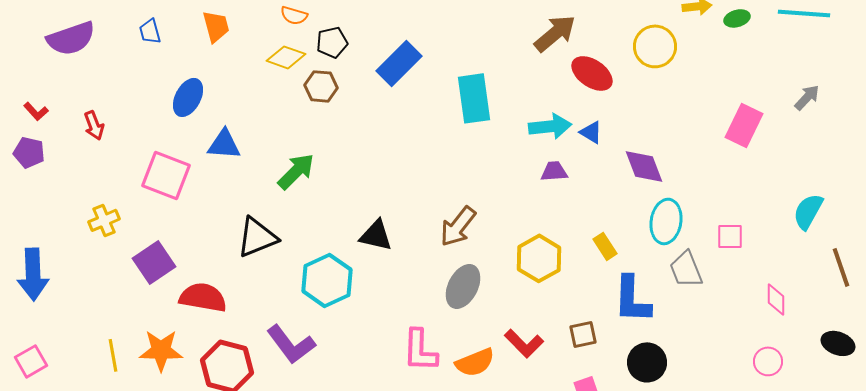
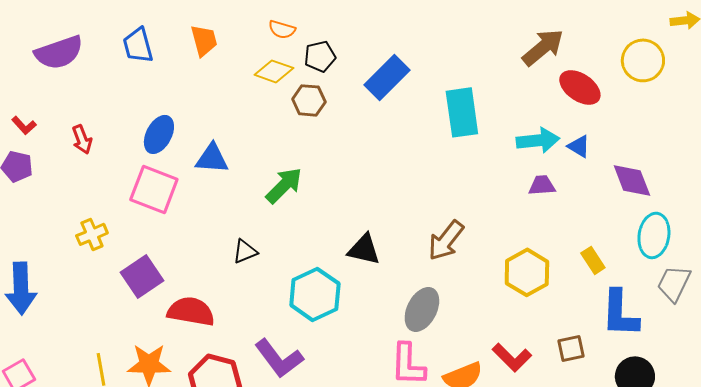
blue trapezoid: (150, 31) -> (138, 45), size x1.4
blue ellipse: (188, 97) -> (159, 134), moved
black triangle: (257, 237) -> (245, 251), size x0.6
gray trapezoid: (686, 269) -> (674, 283), turned 48
gray ellipse: (463, 286) -> (422, 309), moved

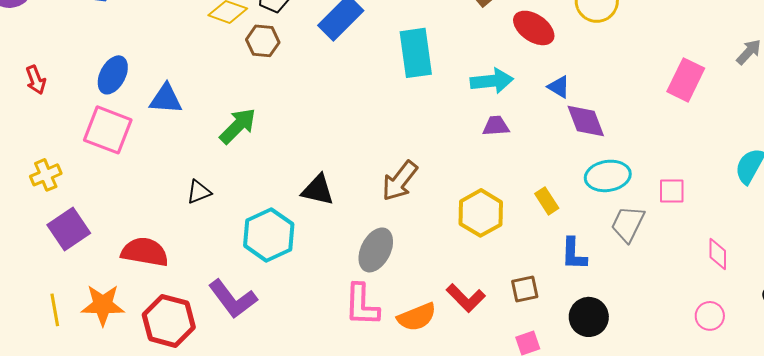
blue triangle: (579, 146) -> (559, 87), moved
cyan ellipse: (654, 235) -> (608, 176), turned 72
purple square: (142, 276) -> (69, 229), moved
blue L-shape: (620, 313) -> (574, 254), size x0.7

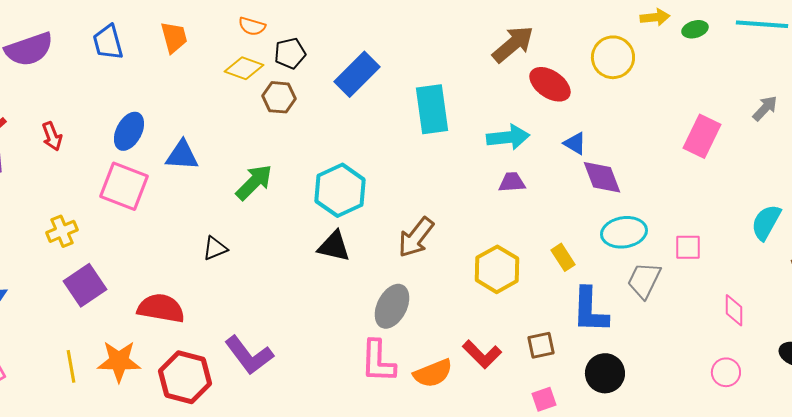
cyan hexagon: (269, 235) -> (340, 190), moved
blue L-shape: (574, 254) -> (590, 310), size x1.4

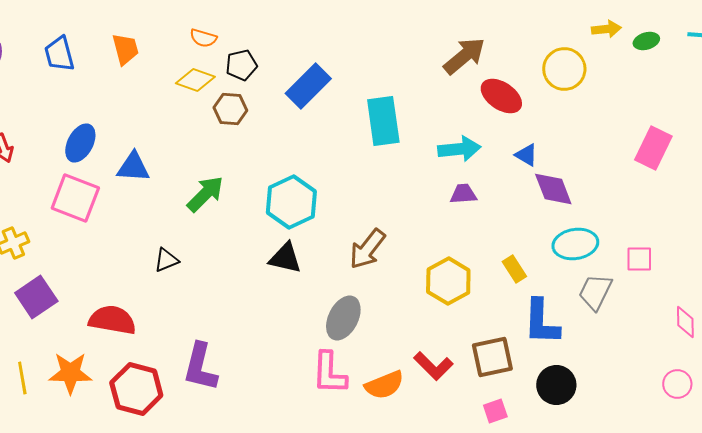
brown square: (541, 345) -> (492, 357), size x1.5
purple L-shape: (249, 355) -> (200, 367), turned 51

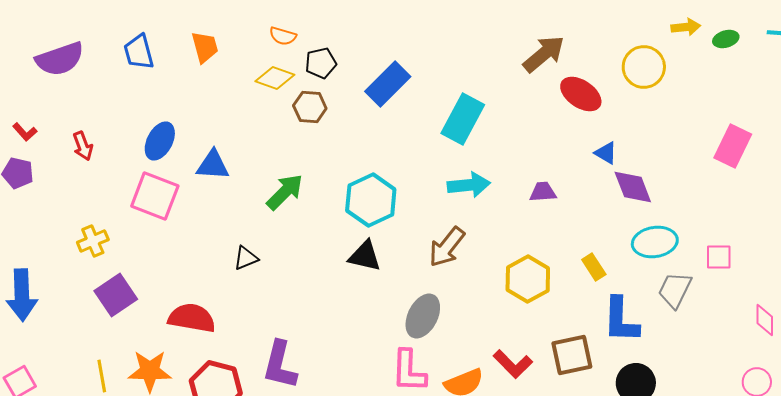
cyan rectangle: (383, 121) -> (463, 119), turned 36
cyan arrow: (459, 149) -> (469, 185), moved

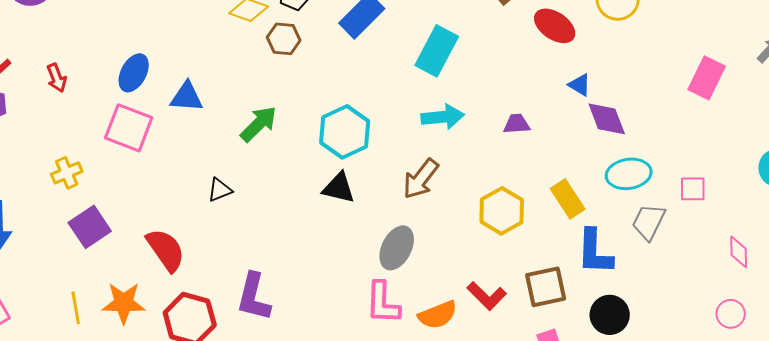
yellow rectangle: (594, 267) -> (568, 199), size x1.4
red semicircle: (192, 318) -> (166, 250), turned 45

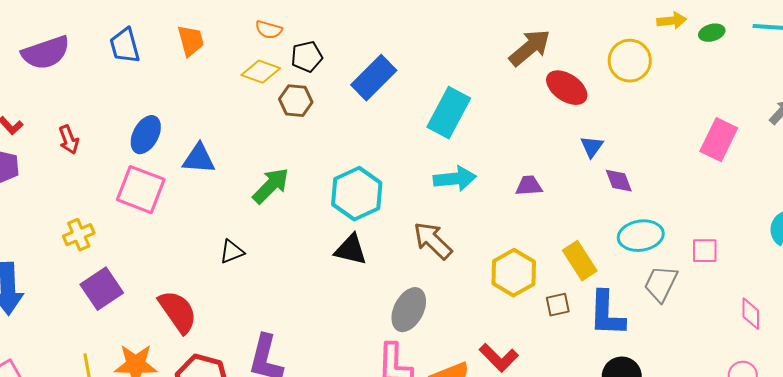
blue triangle: (580, 85) -> (592, 147), turned 35
purple diamond: (607, 119) -> (619, 181), size x0.7
brown arrow: (421, 179) -> (433, 241), turned 96
brown square: (546, 287) -> (558, 305), moved, size x0.6

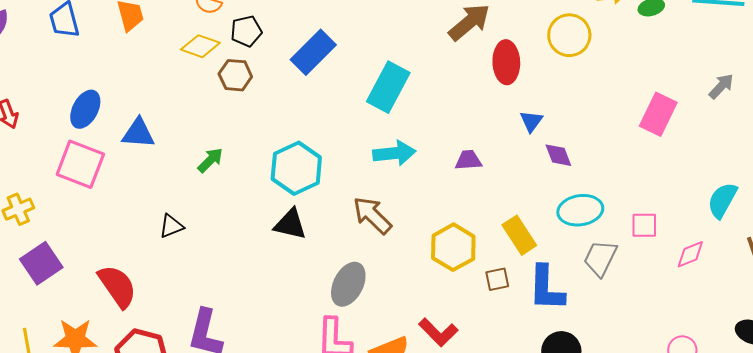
red ellipse: (567, 88) -> (506, 62), turned 54
green arrow: (271, 186) -> (210, 160), size x0.7
pink diamond: (751, 314) -> (690, 254), moved, turned 68

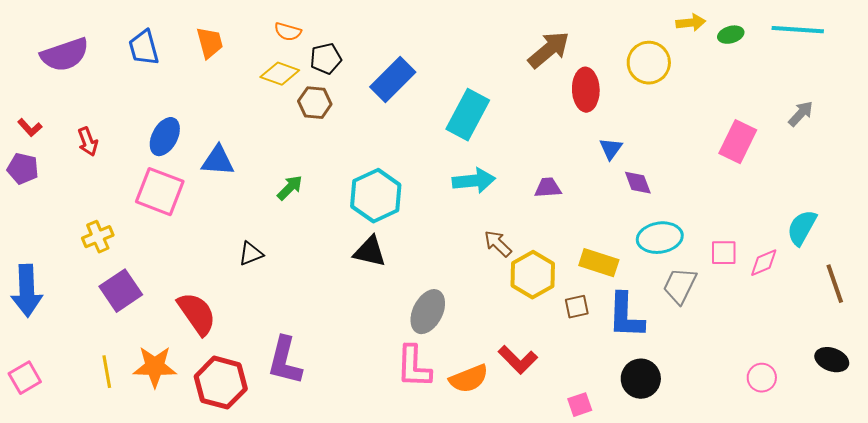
brown arrow: (372, 215) -> (498, 244), moved, size x0.7
yellow rectangle: (519, 235) -> (599, 263), turned -39
pink diamond: (690, 254) -> (764, 263), moved

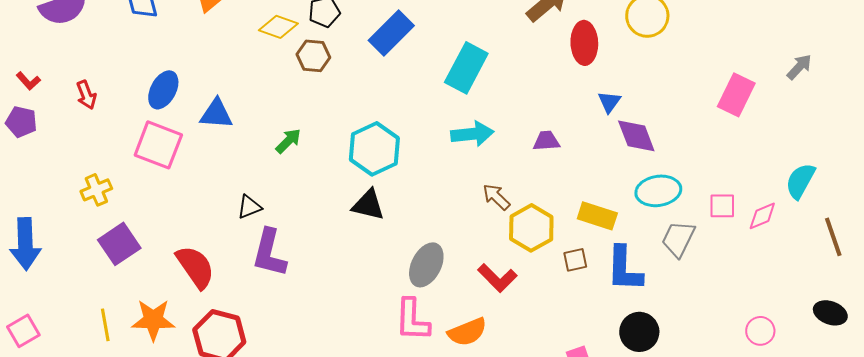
purple diamond: (638, 183) -> (636, 136), size x1.4
red L-shape: (518, 360) -> (497, 278), moved
purple L-shape: (285, 361) -> (269, 253), moved

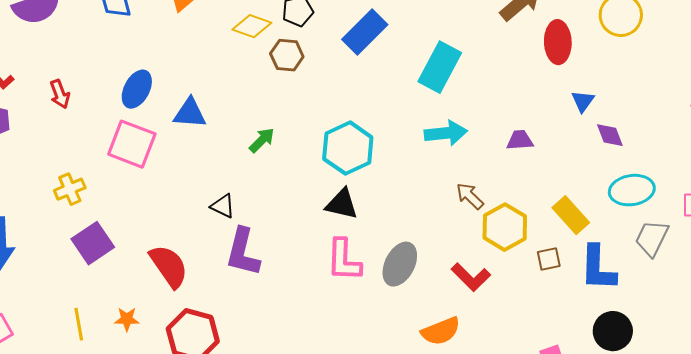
purple diamond: (636, 136) -> (610, 135), size x0.7
black triangle: (249, 207) -> (223, 206), turned 48
yellow rectangle: (597, 216) -> (571, 215), turned 30
orange star: (153, 320) -> (127, 319), size x0.6
pink L-shape: (412, 320) -> (344, 260), moved

